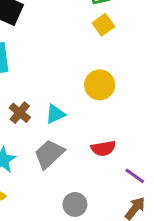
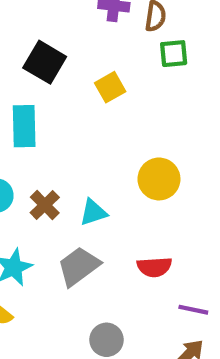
yellow square: (103, 25) -> (110, 87), moved
purple line: (135, 176) -> (193, 310), turned -30

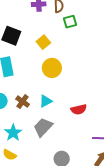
yellow circle: (159, 179) -> (52, 68), moved
red semicircle: (154, 267) -> (79, 109), moved

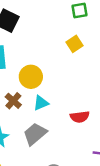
yellow square: (43, 42) -> (74, 44), moved
yellow circle: (52, 68) -> (31, 77), moved

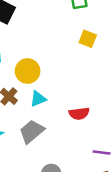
yellow square: (74, 44) -> (88, 39), moved, turned -35

